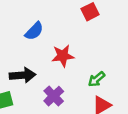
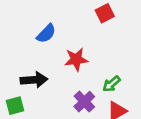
purple cross: (54, 96) -> (84, 102), moved

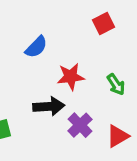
black arrow: (34, 80) -> (49, 106), moved
green arrow: (111, 84) -> (116, 84), moved, turned -84

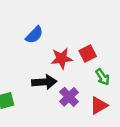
red square: (103, 23) -> (88, 53), moved
green arrow: (116, 84) -> (102, 77), moved

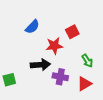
red square: (88, 53) -> (72, 32), moved
purple cross: (69, 97) -> (60, 77), turned -35

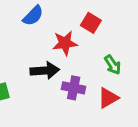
red square: (72, 32) -> (91, 23), turned -32

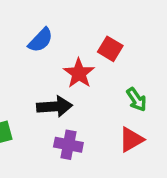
red star: (65, 43) -> (79, 73), turned -30
purple cross: (74, 88) -> (68, 145), moved

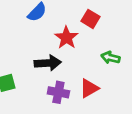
green arrow: (136, 99) -> (111, 58), turned 138
red triangle: (131, 140) -> (89, 88), moved

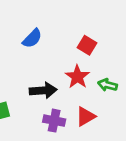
red star: (66, 38) -> (77, 77), moved

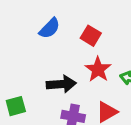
red square: (87, 45) -> (91, 36), moved

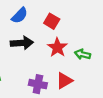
black arrow: (61, 84) -> (22, 43), moved

